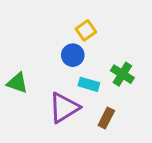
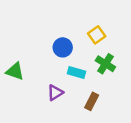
yellow square: (86, 30) -> (97, 35), moved
purple triangle: (64, 108) -> (55, 93), size x0.6

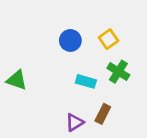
blue circle: (63, 47) -> (70, 40), moved
purple triangle: (55, 93) -> (75, 122), moved

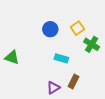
green cross: (118, 72) -> (92, 44), moved

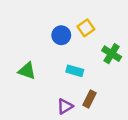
yellow square: (77, 28) -> (86, 28), moved
green triangle: (12, 57) -> (27, 71), moved

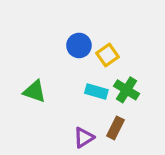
yellow square: (86, 28) -> (108, 55), moved
green cross: (112, 54) -> (127, 90), moved

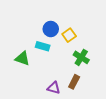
cyan rectangle: (96, 91) -> (43, 46), moved
purple triangle: (84, 137) -> (54, 88), turned 48

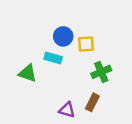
yellow square: (69, 35) -> (86, 44), turned 32
green cross: (81, 57) -> (101, 72), turned 35

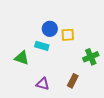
green cross: (101, 72) -> (91, 57), moved
purple triangle: (67, 110) -> (43, 84), moved

